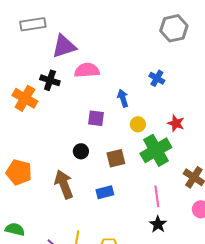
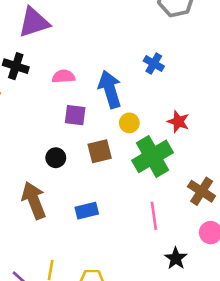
pink semicircle: (87, 70) -> (64, 76), moved, size x0.7
blue arrow: (123, 98) -> (110, 89), size x1.6
brown square: (116, 158) -> (100, 151), moved
black star: (158, 224) -> (176, 258), moved

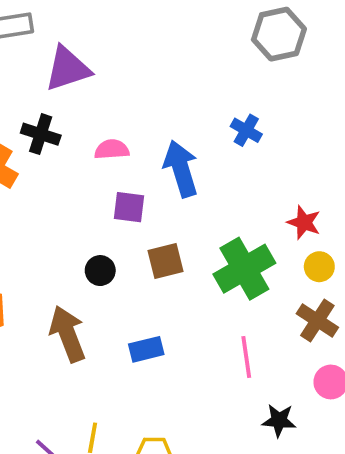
red star: (178, 122) -> (304, 222), moved
yellow circle: (129, 123) -> (319, 267), moved
black star: (176, 258) -> (279, 420), turned -30

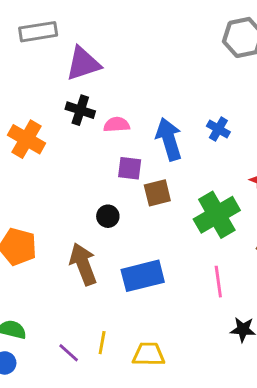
blue cross: (246, 130) -> (218, 129), moved
black cross: (41, 134) -> (80, 110), moved
brown square: (166, 261) -> (157, 193), moved
blue rectangle: (146, 349) -> (143, 276), size x1.6

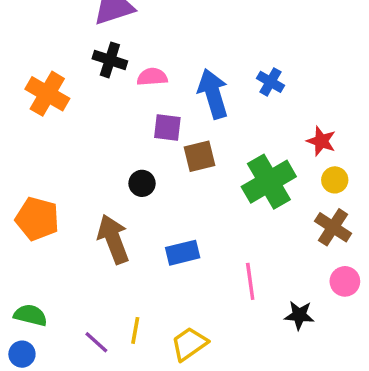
blue rectangle: (143, 276) -> (183, 253), size x0.7
pink line: (218, 282) -> (250, 281), moved
yellow trapezoid: (149, 354) -> (189, 344), turned -36

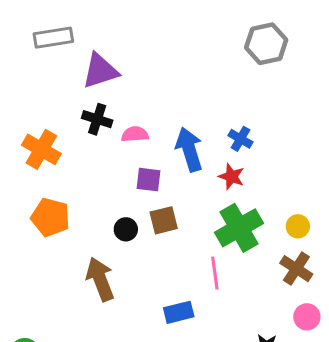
red star: (321, 141) -> (231, 177), moved
brown square: (199, 156) -> (164, 220), moved
orange pentagon: (37, 219) -> (50, 217), moved
blue rectangle: (183, 253) -> (179, 312), moved
pink line: (250, 281) -> (215, 273), moved

